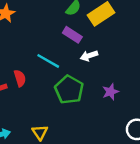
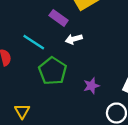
purple star: (110, 92) -> (91, 86), moved

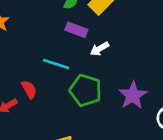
purple star: (91, 86) -> (133, 95), size x1.5

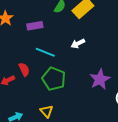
purple rectangle: (76, 30) -> (35, 26), moved, turned -35
green pentagon: (86, 90) -> (54, 79), moved

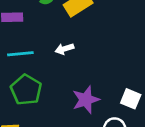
cyan line: (45, 52) -> (20, 54), turned -36

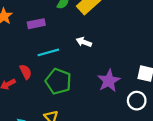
white arrow: (64, 49) -> (84, 42), turned 48

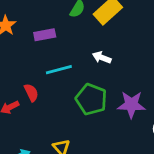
green pentagon: (58, 81) -> (91, 99), moved
purple star: (109, 81) -> (131, 105), turned 30

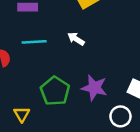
green pentagon: (91, 99) -> (55, 91), moved

